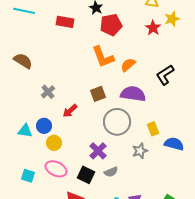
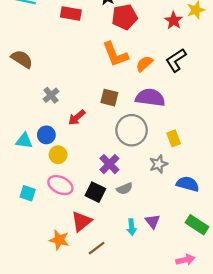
black L-shape: (165, 75) -> (176, 60), moved
brown square: (98, 94) -> (109, 98), turned 35
blue semicircle: (174, 144) -> (188, 184), moved

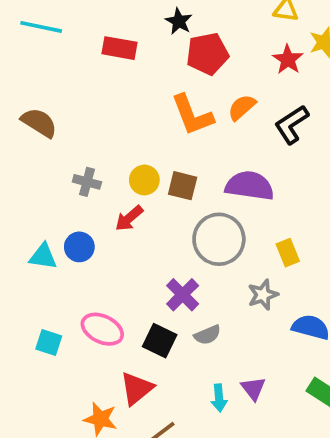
orange semicircle: (144, 64) -> (242, 107), moved
gray cross: (51, 95) -> (87, 182), turned -35
yellow circle: (58, 155) -> (144, 180), moved

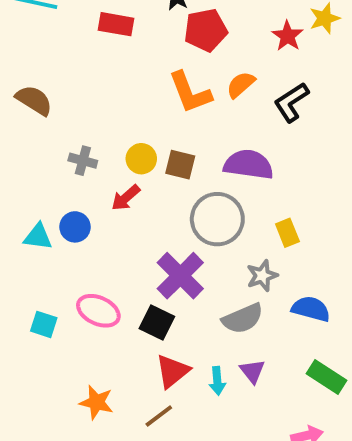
purple cross: (183, 295) -> (180, 276), size x1.4
gray semicircle: (207, 335) -> (243, 319), moved, size x1.5
red triangle: (137, 388) -> (172, 371), moved

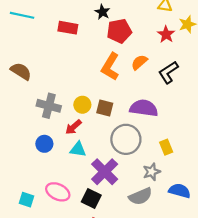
orange L-shape: (190, 92) -> (110, 67), turned 52
gray cross: (83, 161) -> (49, 106), size x1.5
cyan triangle: (38, 237) -> (78, 149), moved

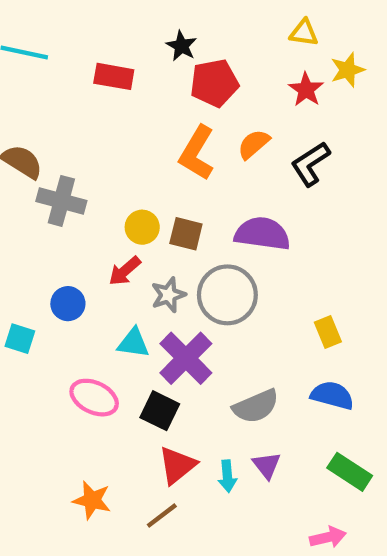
gray cross: (49, 106) -> (61, 201), moved
yellow rectangle: (166, 147) -> (328, 332), moved
cyan triangle: (78, 149) -> (133, 343), moved
gray star: (152, 172) -> (168, 295), moved
cyan square: (27, 200) -> (20, 339), moved

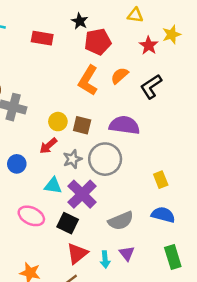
yellow triangle: (304, 33) -> (135, 15), moved
green rectangle: (350, 472) -> (173, 257), turned 40

